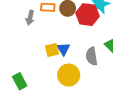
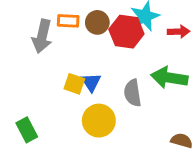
gray arrow: (30, 18) -> (42, 36), size x1.5
yellow square: (52, 50) -> (74, 84), turned 32

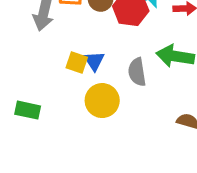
green rectangle: (27, 130) -> (28, 110), turned -50

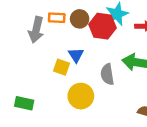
blue triangle: (94, 61) -> (76, 55), moved

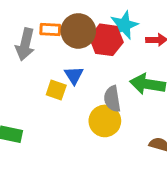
brown circle: (80, 19) -> (78, 31), size x1.5
yellow circle: (81, 96) -> (105, 121), moved

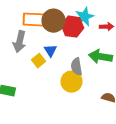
orange rectangle: (50, 30) -> (34, 20), size x1.6
gray arrow: (25, 44) -> (20, 42), moved
yellow square: (56, 90) -> (38, 61), turned 32

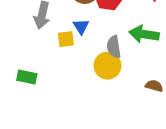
yellow square: (38, 61) -> (66, 39), turned 32

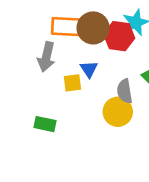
green rectangle: (27, 77) -> (45, 124), moved

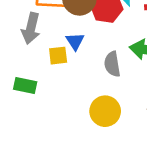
yellow circle: (118, 112) -> (105, 111), moved
green rectangle: (45, 124) -> (25, 85), moved

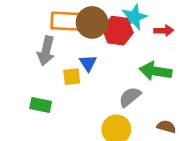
gray semicircle: (112, 64) -> (130, 97), moved, turned 60

